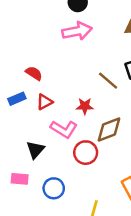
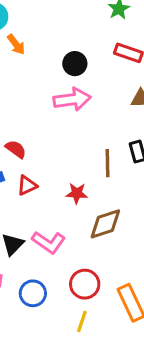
brown line: (108, 81) -> (107, 163), turned 45
pink L-shape: (64, 129) -> (49, 242), moved
red circle: (86, 153) -> (85, 284), moved

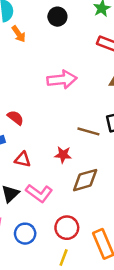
black circle: (75, 64) -> (57, 17), moved
brown line: (107, 163) -> (88, 131), turned -75
red triangle: (27, 185) -> (23, 159), moved, turned 35

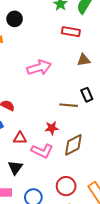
black circle: (57, 17) -> (15, 19), moved
pink L-shape: (39, 193) -> (42, 151), moved

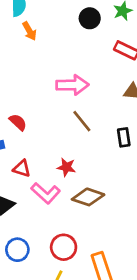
black circle: (15, 19) -> (90, 18), moved
brown line: (69, 105) -> (82, 121), moved, turned 30
brown diamond: (73, 145) -> (88, 197), turned 30

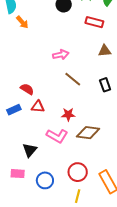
pink arrow: (72, 85) -> (61, 55), size x0.7
red triangle: (22, 169) -> (38, 107), moved

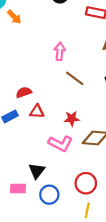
pink arrow: (61, 55) -> (60, 51), turned -70
red semicircle: (27, 89) -> (24, 92), turned -48
black triangle: (30, 150) -> (37, 171), moved

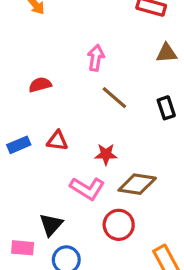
red semicircle: (24, 92) -> (40, 85), moved
red circle: (86, 183) -> (119, 225), moved

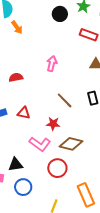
brown line: (114, 98) -> (65, 100), moved
black triangle: (51, 225) -> (16, 165), turned 35

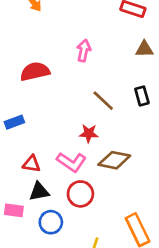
red semicircle: (16, 77) -> (35, 72), size x1.5
red triangle: (24, 113) -> (31, 164), moved
red circle: (57, 168) -> (80, 194), moved

